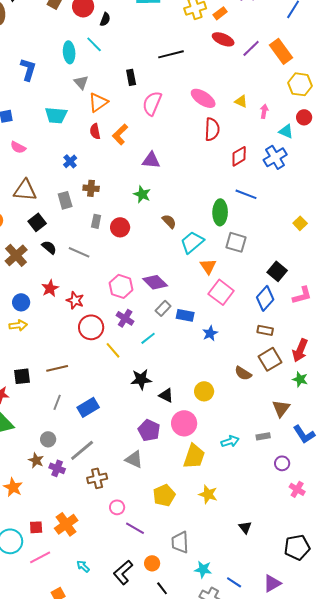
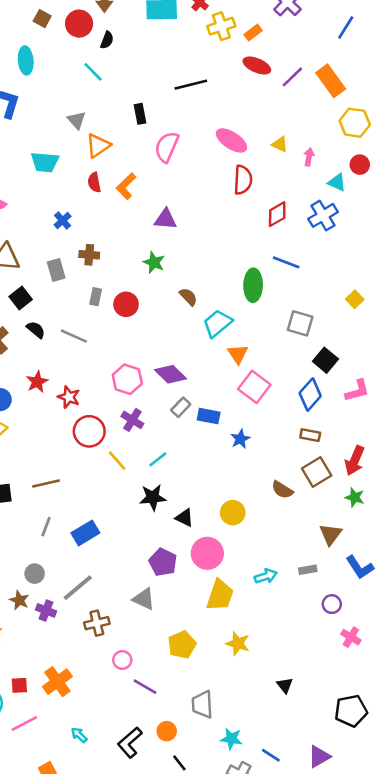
cyan ellipse: (69, 52) -> (26, 60), moved
gray square: (236, 242) -> (300, 323), moved
cyan line: (148, 338) -> (158, 459), moved

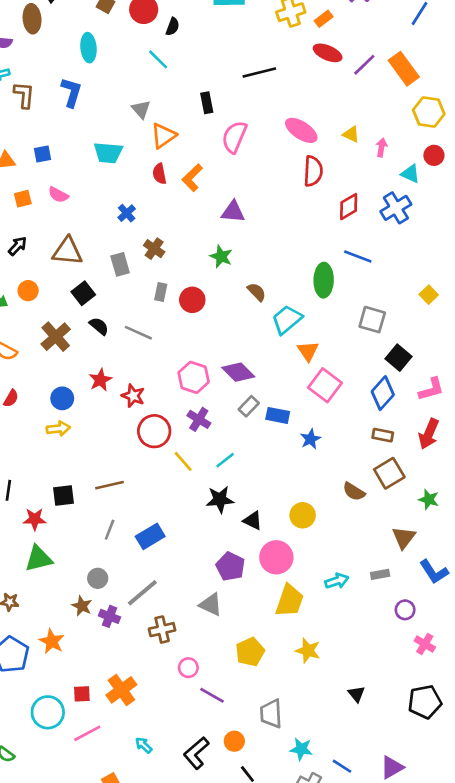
brown cross: (89, 255) -> (154, 249), turned 30
red arrow: (355, 461) -> (429, 434), moved
black pentagon: (351, 711) -> (425, 702), moved

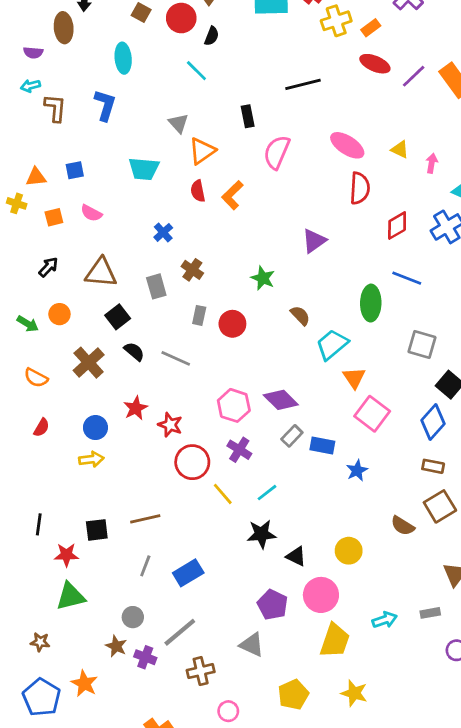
purple triangle: (233, 212) -> (314, 241), moved, turned -40

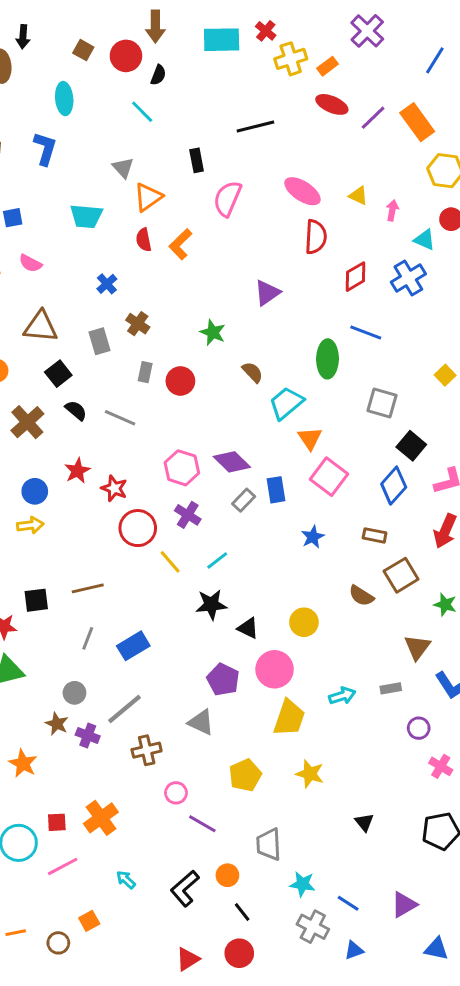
blue rectangle: (322, 446) -> (276, 490), moved, turned 70
brown rectangle: (433, 466) -> (375, 535), moved

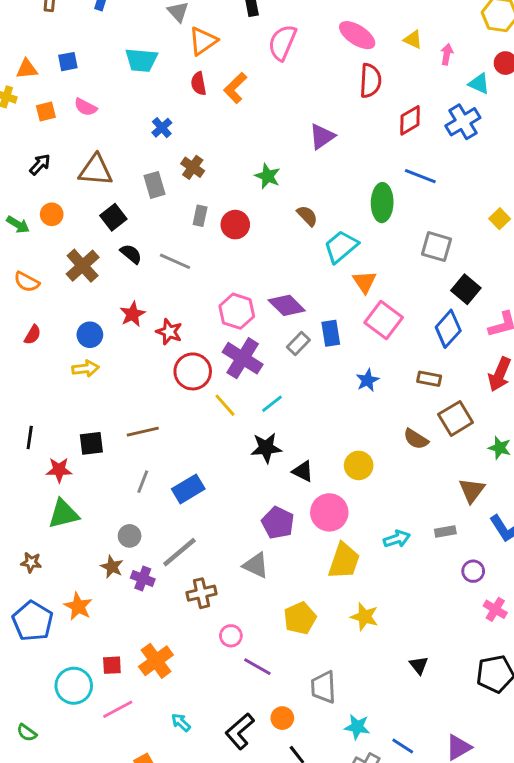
purple cross: (188, 515) -> (243, 358), size x1.5

